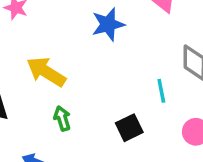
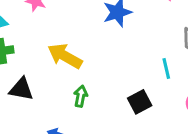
green arrow: (62, 118) -> (81, 96), turned 30

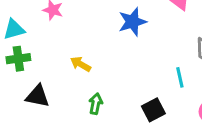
yellow arrow: (65, 56) -> (81, 64), size x0.6

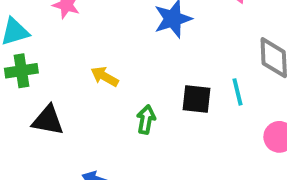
green arrow: (96, 104) -> (146, 120), moved
black square: (153, 110) -> (197, 99), moved, turned 35

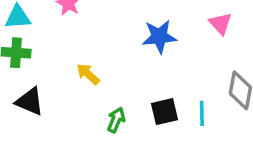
black square: (197, 99) -> (165, 112), turned -32

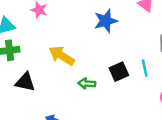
yellow arrow: (88, 74) -> (62, 56), size x1.5
green arrow: (116, 120) -> (87, 84), turned -98

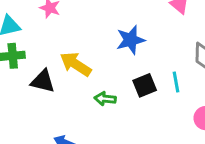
blue star: (106, 21) -> (131, 40), moved
black triangle: (25, 82) -> (43, 81), moved

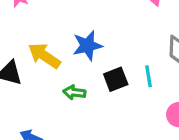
blue star: (131, 40) -> (87, 46), moved

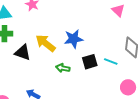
cyan line: (149, 76) -> (111, 61), turned -64

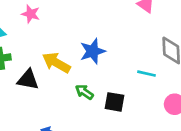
black square: (90, 62) -> (114, 102), moved, turned 35
green arrow: (63, 68) -> (84, 92), turned 32

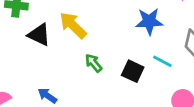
blue star: (93, 51) -> (149, 21), moved
black square: (114, 102) -> (133, 71), moved

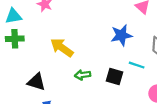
black triangle: (39, 35) -> (36, 82), moved
green arrow: (94, 63) -> (83, 75), turned -49

